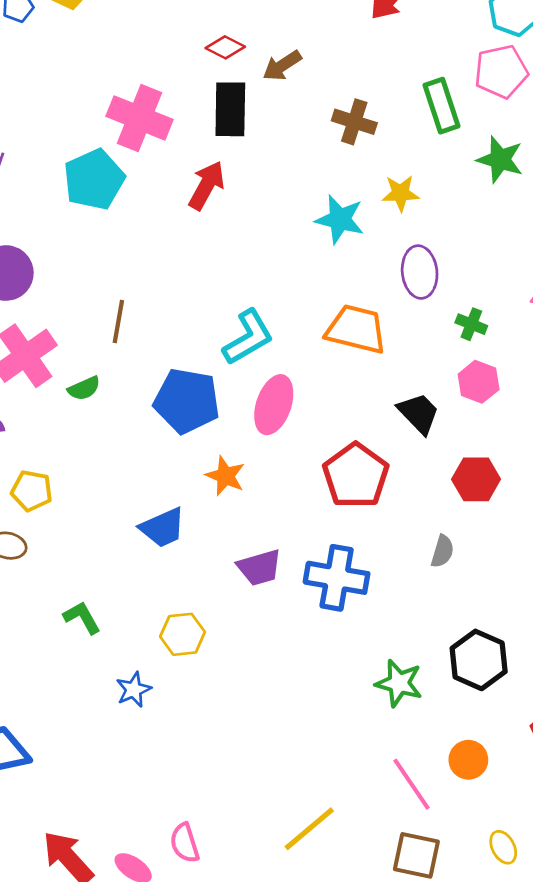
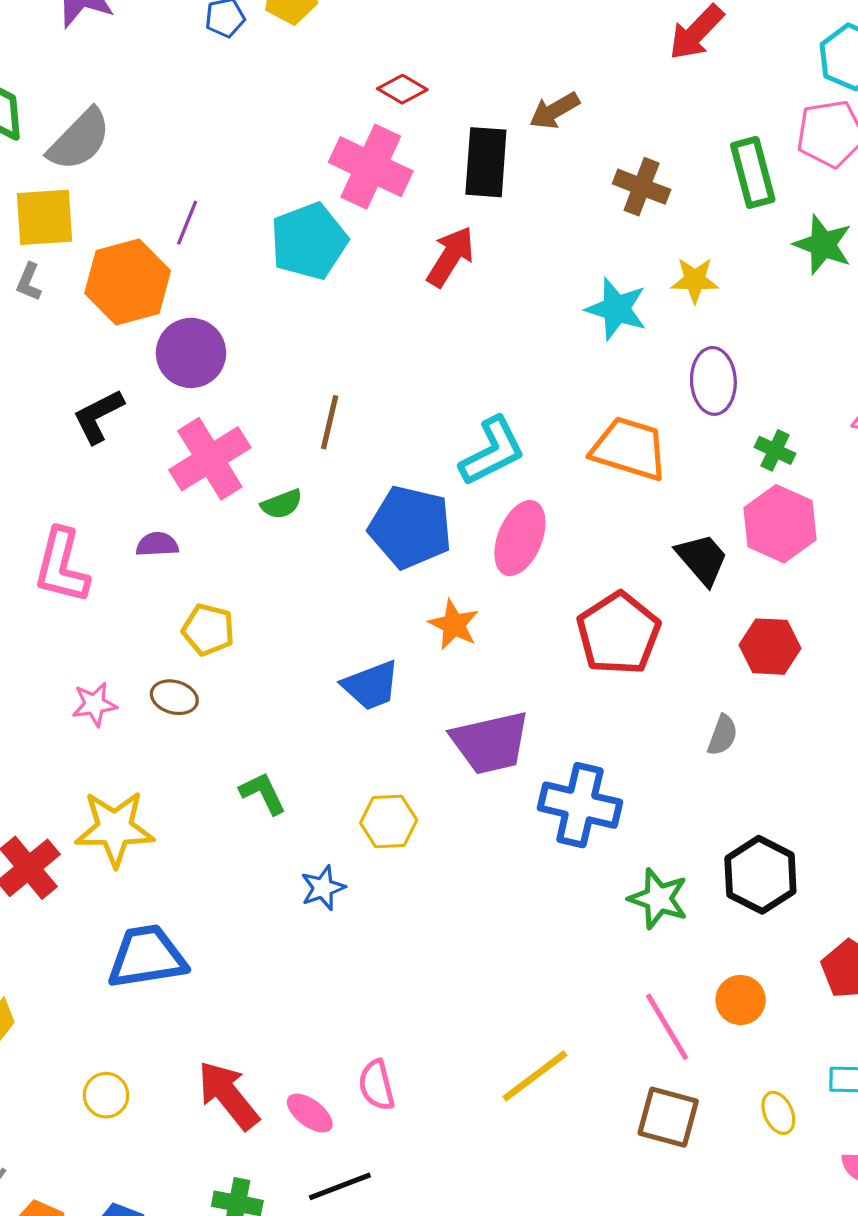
red diamond: (225, 47) -> (402, 89), moved
pink hexagon: (479, 382) -> (780, 524), size x1.4
purple trapezoid: (259, 567) -> (490, 743), size x1.4
blue cross: (337, 578) -> (580, 805), moved

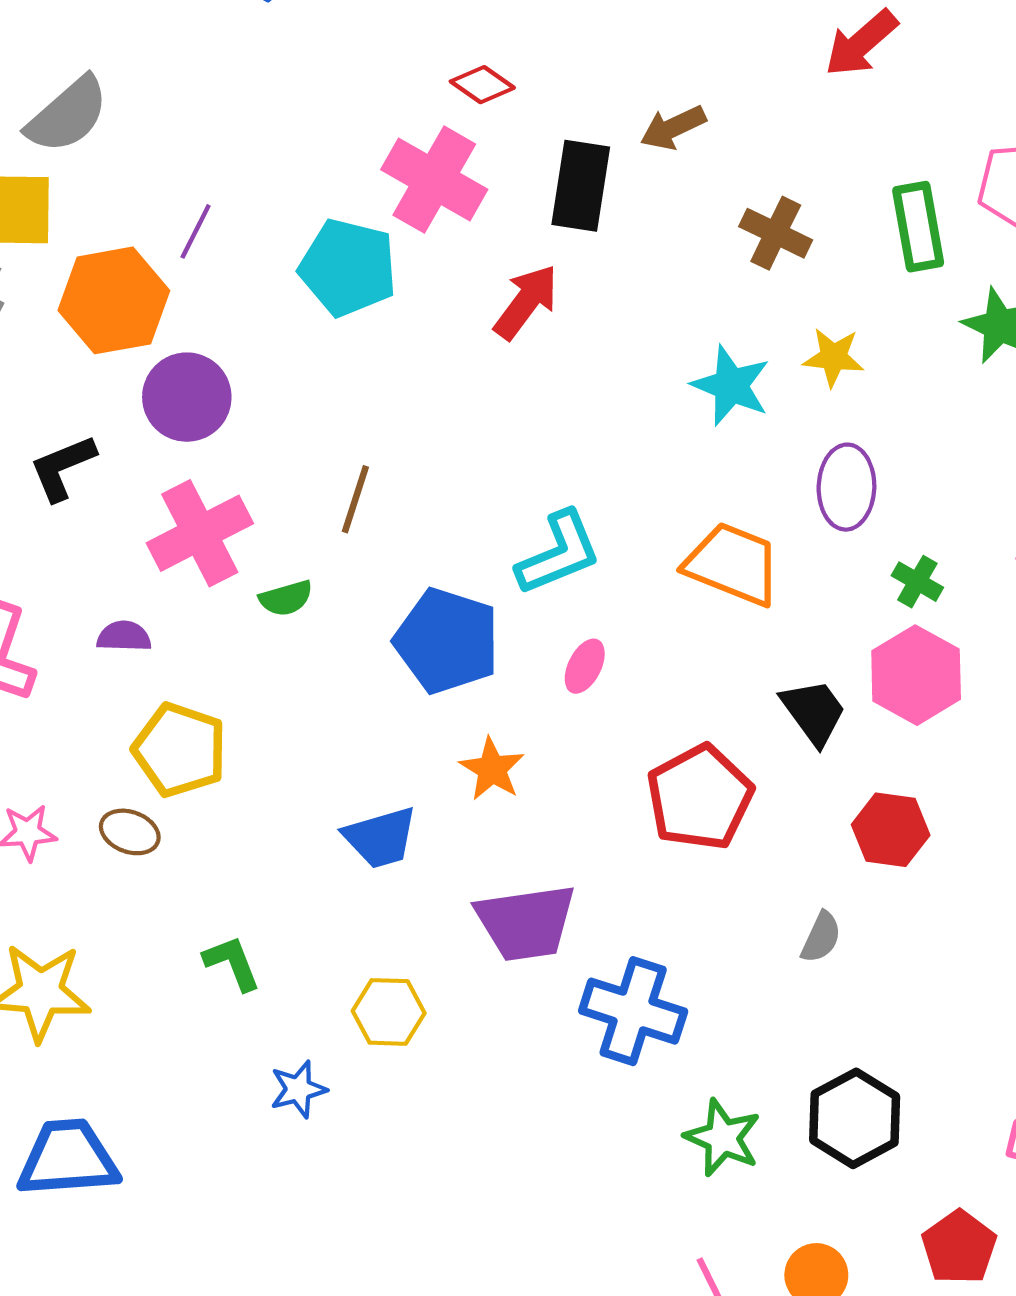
cyan pentagon: (309, 241) -> (348, 268), turned 30
pink ellipse: (520, 538) -> (585, 666), size x0.6
yellow pentagon: (208, 630) -> (180, 750), size x1.4

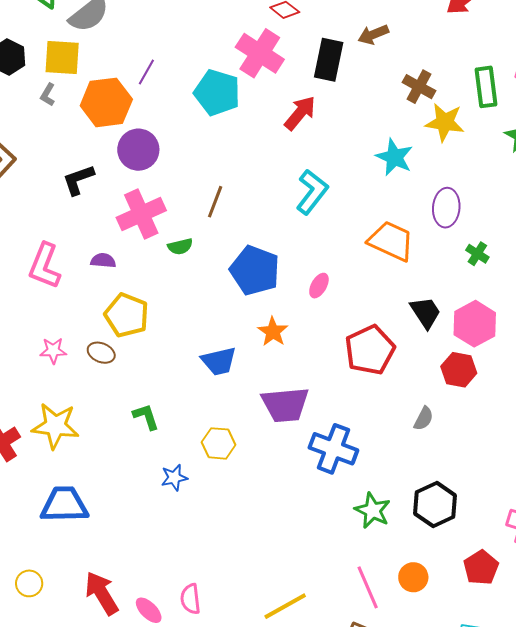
yellow star: (833, 357) -> (445, 122), moved, size x1.4
cyan L-shape: (559, 553) -> (312, 192), moved, turned -33
pink hexagon: (916, 675) -> (475, 324), moved

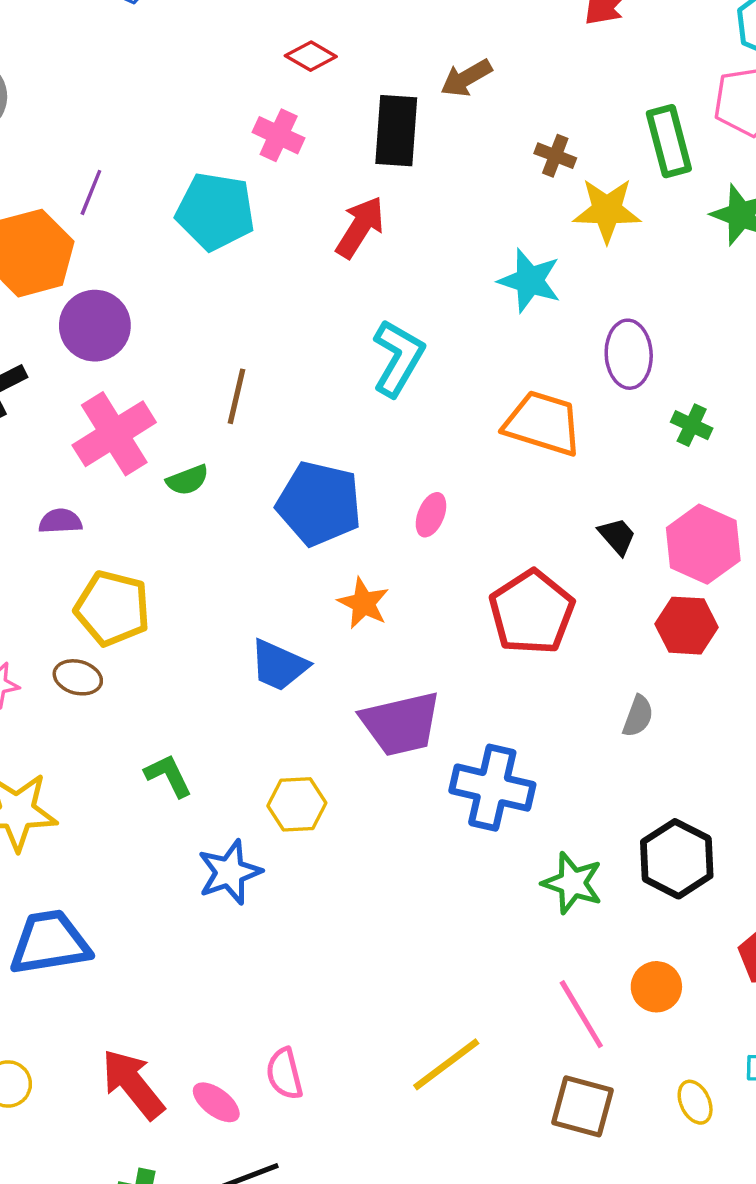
pink cross: (260, 53) -> (279, 135), size x0.6
brown cross: (419, 87) -> (555, 156), size x0.7
black trapezoid: (425, 312) -> (617, 536), size x0.7
blue trapezoid: (219, 361) -> (279, 665), turned 45
blue star: (174, 478) -> (230, 872), size x1.4

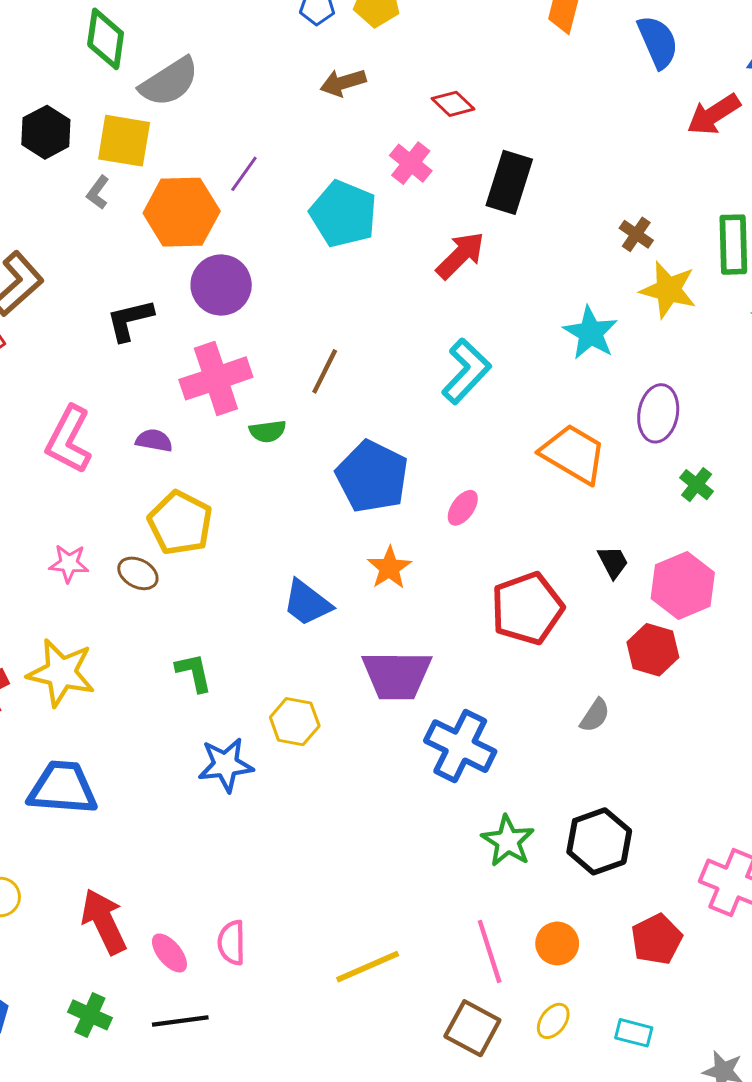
brown arrow: (466, 78) -> (343, 83), moved
yellow ellipse: (695, 1102) -> (553, 1021), moved, turned 48

